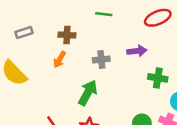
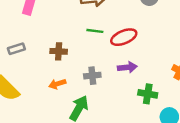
red ellipse: (158, 18) -> (124, 37), moved
orange arrow: (60, 60) -> (57, 84), moved, turned 42

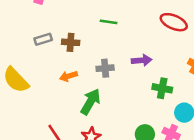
red ellipse: (124, 37) -> (174, 22), moved, turned 45
gray rectangle: (16, 49) -> (43, 39), moved

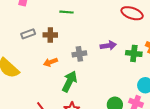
green line: (109, 22) -> (66, 12), moved
green cross: (162, 88) -> (134, 53), moved

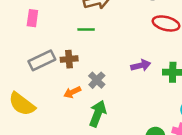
gray rectangle: (28, 34) -> (42, 60), size x1.5
gray cross: (79, 54) -> (97, 80), moved, turned -32

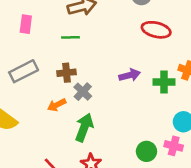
pink rectangle: (32, 18) -> (26, 24), moved
brown cross: (69, 59) -> (67, 73), moved

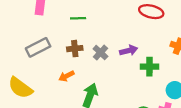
green cross: (164, 82) -> (149, 67), moved
gray cross: (83, 92) -> (100, 53), moved

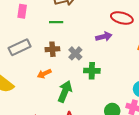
purple arrow: (129, 50) -> (104, 37), moved
green cross: (149, 67) -> (92, 71), moved

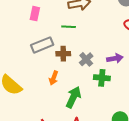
purple arrow: (104, 37) -> (115, 58), moved
gray rectangle: (20, 47) -> (42, 45), moved
orange arrow: (44, 74) -> (54, 78), turned -48

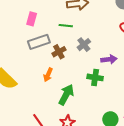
pink rectangle: (35, 14) -> (32, 19), moved
brown cross: (63, 54) -> (59, 52), turned -32
gray cross: (86, 59) -> (84, 45), moved

